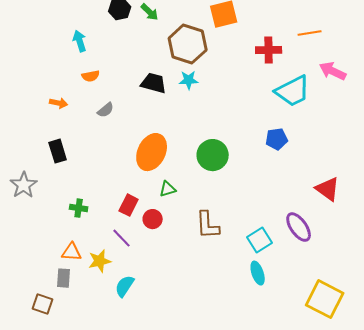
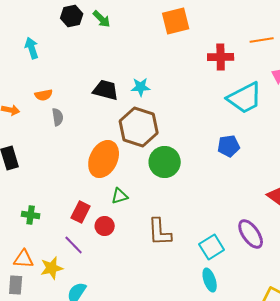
brown hexagon: (188, 44) -> (139, 127), moved
orange semicircle: (91, 76) -> (44, 95), moved
gray semicircle: (106, 110) -> (58, 117), turned -60

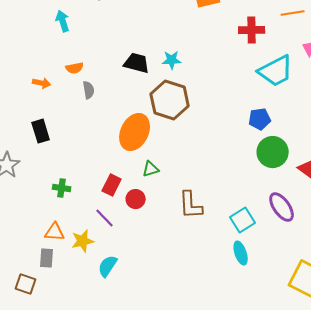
green circle: (165, 162) -> (273, 152), moved

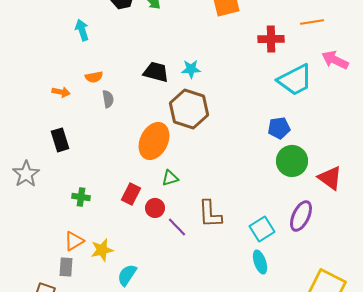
purple ellipse: (282, 207) -> (301, 216), turned 60
purple line: (105, 218) -> (177, 227), moved
orange triangle: (55, 232) -> (74, 241), turned -35

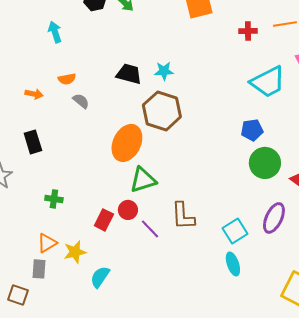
red cross: (271, 39) -> (248, 31), moved, size x0.7
gray semicircle: (108, 99) -> (81, 101), turned -42
green triangle: (170, 178) -> (143, 180), size x1.6
red rectangle: (131, 194) -> (104, 220), moved

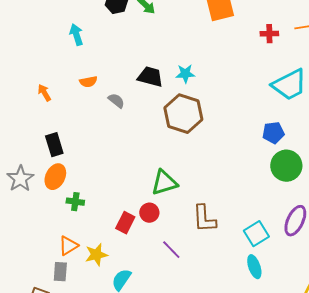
orange arrow: (34, 94) -> (44, 93), moved, turned -132
gray semicircle: (81, 101) -> (116, 101), moved
orange ellipse: (127, 143) -> (55, 177), moved, size x0.7
purple line: (150, 229) -> (171, 250), moved

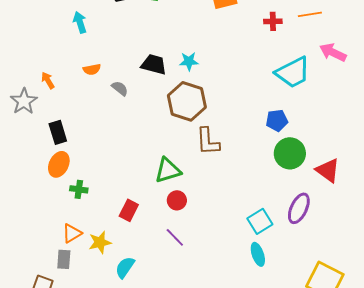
gray star: (20, 179) -> (24, 101), moved
red circle: (149, 213) -> (177, 200), moved
brown L-shape: (204, 219) -> (208, 141), moved

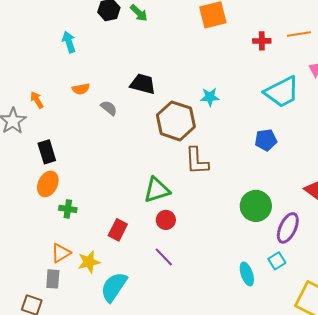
cyan star: (189, 61) -> (210, 97), moved
green circle: (290, 153) -> (256, 206), moved
cyan square: (260, 221) -> (277, 261), moved, size x0.7
cyan semicircle: (125, 267) -> (114, 287), size x1.4

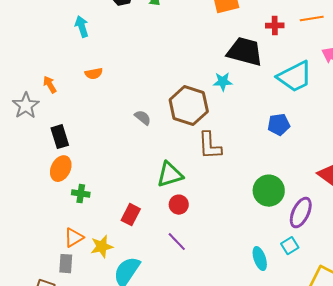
black trapezoid: (143, 84) -> (245, 52), moved, size x1.4
gray semicircle: (109, 108) -> (143, 118), moved

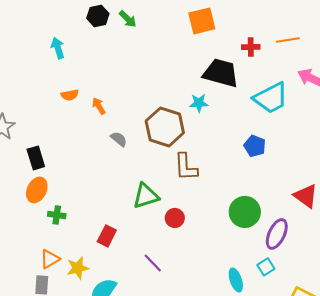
orange arrow: (50, 85) -> (99, 106), moved
blue pentagon: (279, 125) -> (255, 146), turned 30
red circle: (179, 205) -> (175, 218), moved

